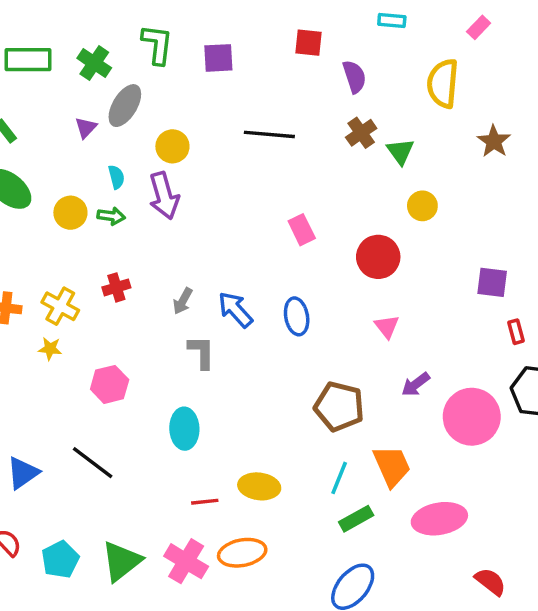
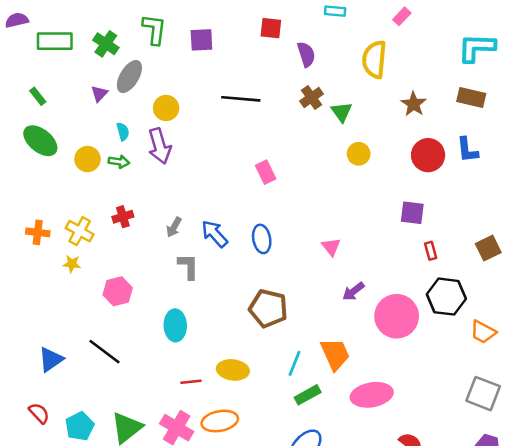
red circle: (378, 257) -> (428, 155), moved
brown pentagon: (339, 406) -> (268, 308), moved

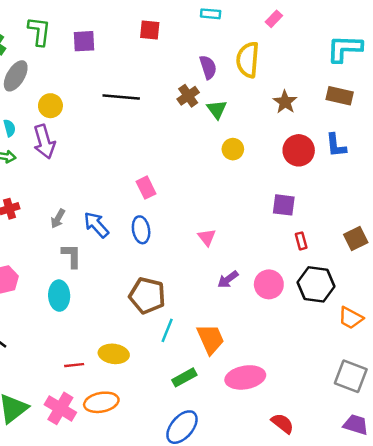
purple semicircle: (306, 54) -> (208, 67), moved
pink rectangle: (266, 172) -> (146, 188), moved
pink circle: (397, 316) -> (269, 284), moved, size x0.7
cyan ellipse: (175, 325) -> (59, 296), moved
cyan line: (294, 363) -> (167, 330), moved

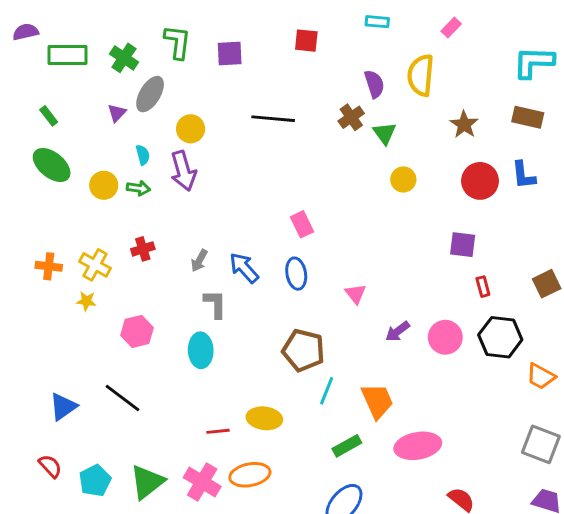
pink triangle: (207, 237) -> (356, 294), moved

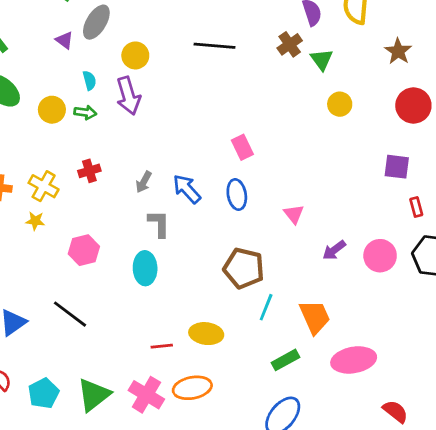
purple triangle: (117, 113) -> (64, 40), turned -36

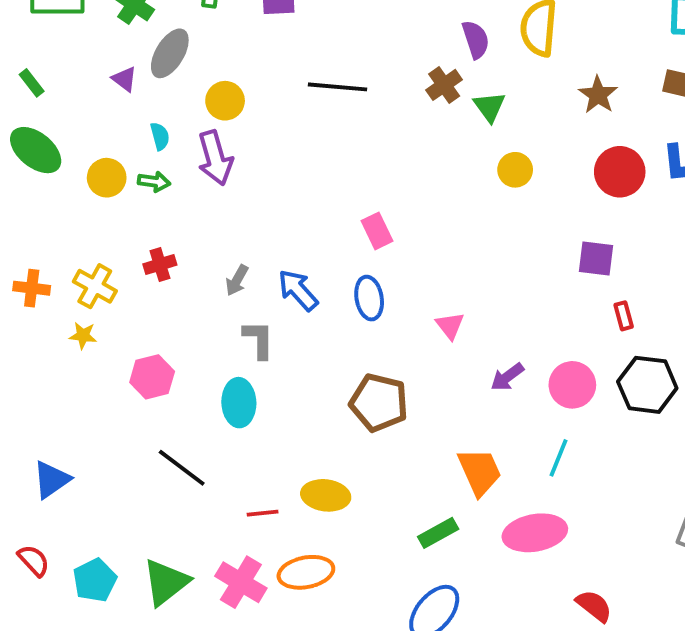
cyan line: (266, 307) -> (559, 458), moved
black line: (70, 314) -> (182, 468), moved

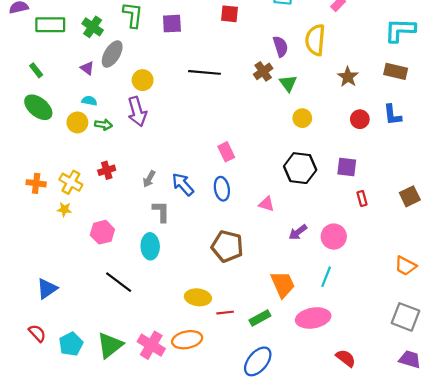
cyan semicircle: (160, 136) -> (89, 101), moved, turned -64
red circle: (620, 172) -> (360, 119), size x0.7
pink triangle: (450, 326) -> (266, 204), turned -35
black hexagon: (647, 385) -> (300, 168), moved
red line: (263, 513) -> (225, 313), moved

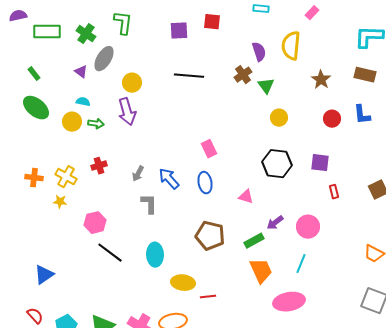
purple square: (172, 24) -> (179, 31), moved
cyan ellipse: (150, 246) -> (155, 255), moved
black line: (119, 282) -> (110, 253), moved
green rectangle: (260, 318) -> (254, 241), moved

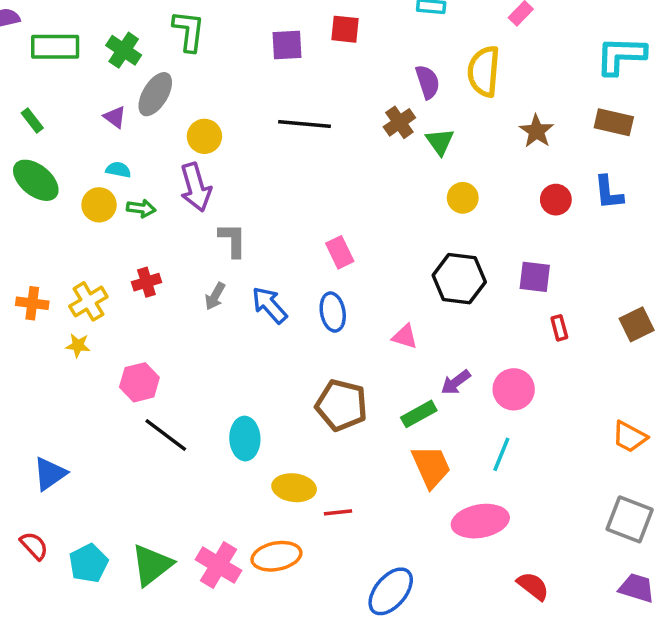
yellow cross: (66, 177) -> (88, 301), turned 30
gray L-shape: (149, 204) -> (233, 240), moved

